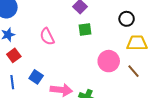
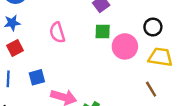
pink circle: (109, 61) -> (125, 46), moved
blue square: (36, 77) -> (37, 77), turned 32

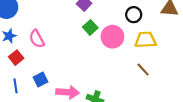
green square: (103, 31) -> (90, 27), turned -32
pink semicircle: (57, 33) -> (37, 39), moved

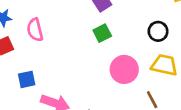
pink circle: (112, 37) -> (124, 69), moved

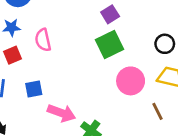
green square: (102, 33) -> (109, 44), size x1.5

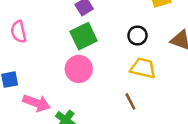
pink circle: (131, 81) -> (79, 69), moved

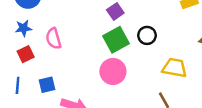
black circle: (137, 35) -> (147, 35), moved

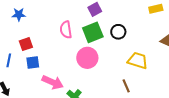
pink semicircle: (54, 38) -> (66, 30), moved
red square: (26, 54) -> (26, 44), moved

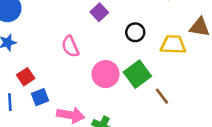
green square: (93, 32) -> (137, 74), moved
yellow trapezoid: (138, 61) -> (173, 44), moved

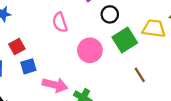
black circle: (135, 32) -> (110, 14), moved
green square: (137, 74) -> (125, 40), moved

